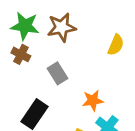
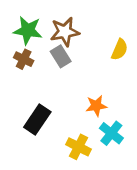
gray rectangle: (57, 73) -> (61, 56), moved

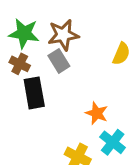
orange star: (96, 106) -> (97, 113), turned 30
black rectangle: (37, 119) -> (34, 93), moved, turned -44

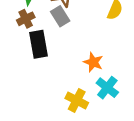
brown cross: (20, 64) -> (26, 19), turned 36

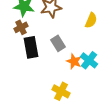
gray rectangle: (60, 16) -> (58, 43), moved
cyan cross: (107, 88) -> (89, 60), moved

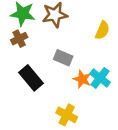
gray rectangle: (58, 43) -> (63, 58), turned -35
black rectangle: (31, 47) -> (31, 78), moved, turned -30

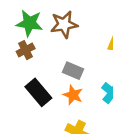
orange star: (82, 79) -> (73, 95), moved

